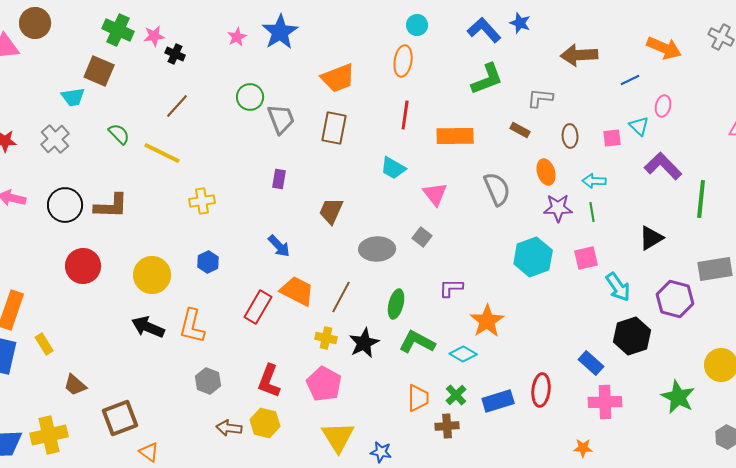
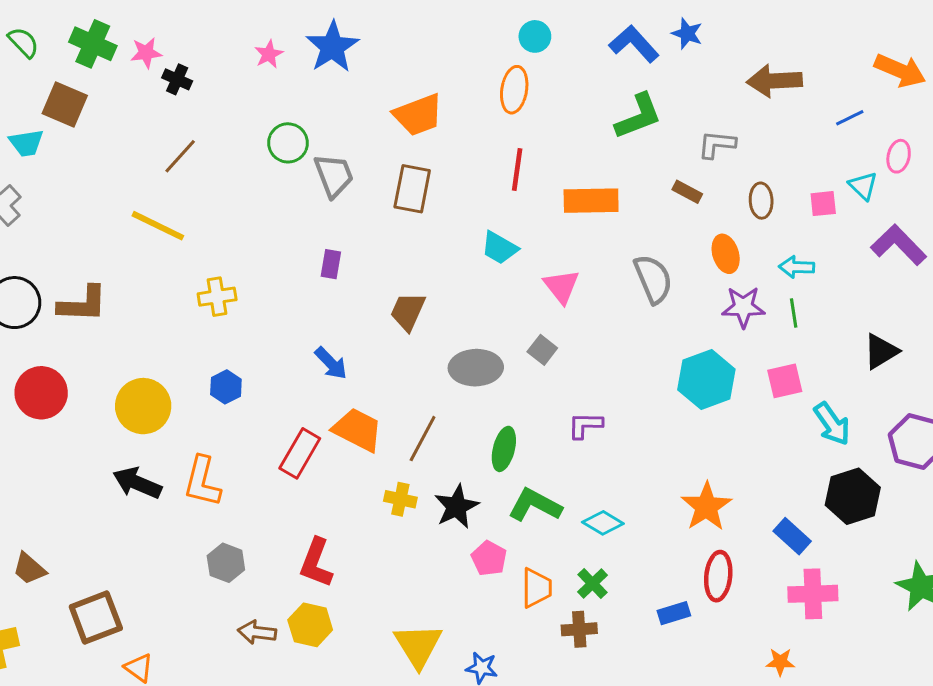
green semicircle: (119, 134) -> (23, 42), moved
orange star: (487, 321) -> (706, 507), moved
pink pentagon: (324, 384) -> (489, 558), moved, size x0.7
blue rectangle: (498, 401) -> (674, 613), moved, size x0.7

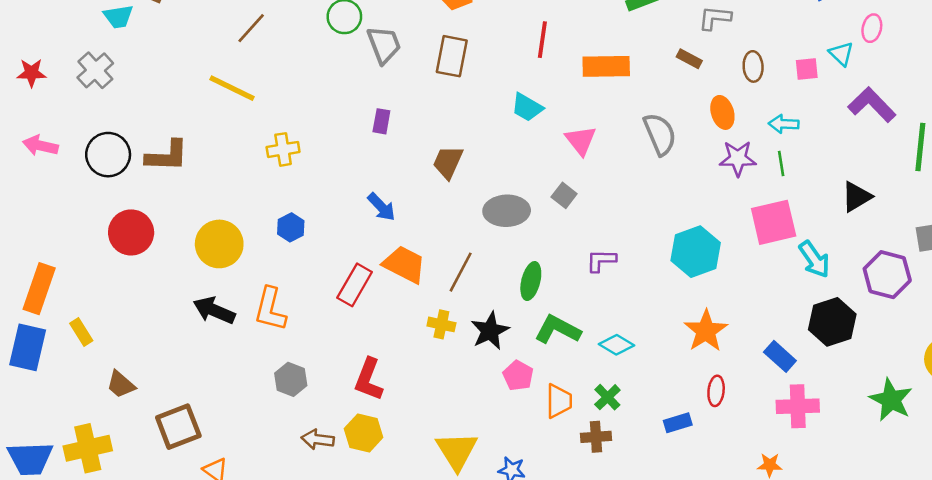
cyan hexagon: (706, 379) -> (696, 252), moved
pink square: (785, 381) -> (774, 222), size x1.5
red ellipse: (718, 576) -> (716, 391), size x0.7

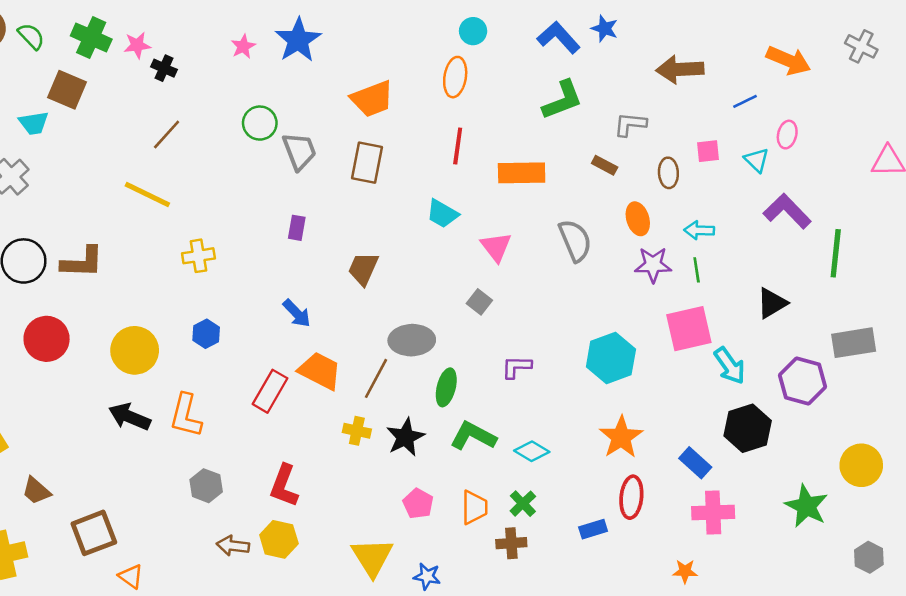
pink square: (807, 69) -> (708, 151), moved
gray ellipse: (507, 211) -> (412, 340), moved
pink pentagon: (518, 376) -> (418, 504), moved
red ellipse: (716, 391) -> (631, 497), size x1.4

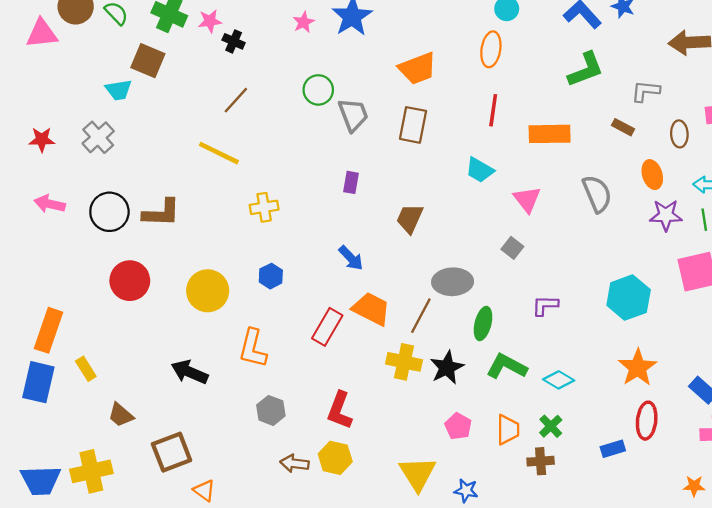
black arrow: (130, 417) -> (190, 372), moved
yellow cross: (357, 431) -> (404, 362), size x1.4

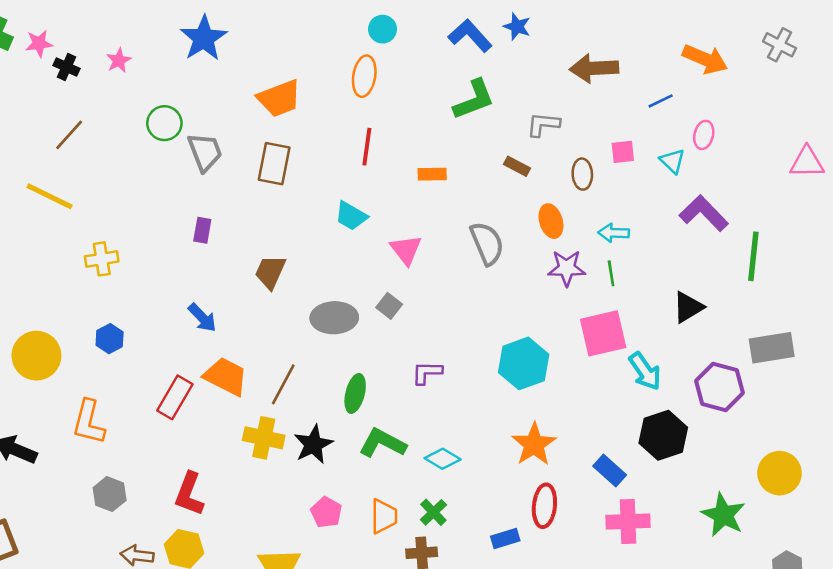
pink star: (304, 22) -> (119, 60), moved
orange rectangle: (550, 134) -> (432, 174), size x0.6
gray ellipse: (453, 282) -> (334, 318), moved

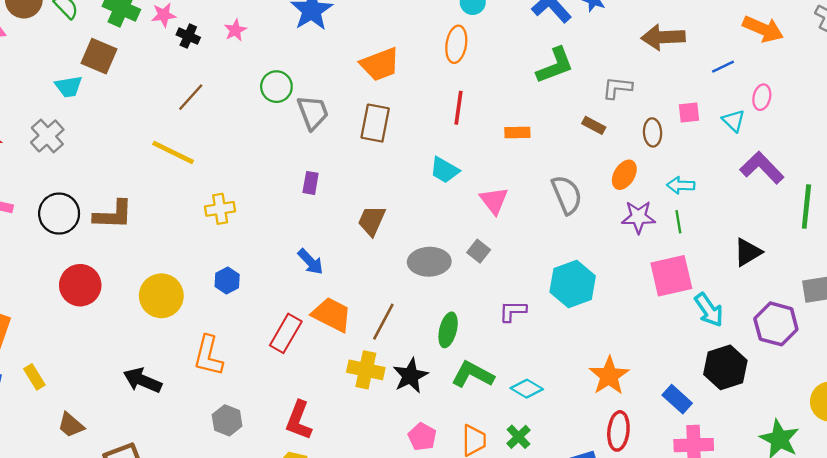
orange ellipse: (551, 221) -> (624, 175), turned 48
cyan hexagon: (524, 363) -> (573, 284), moved

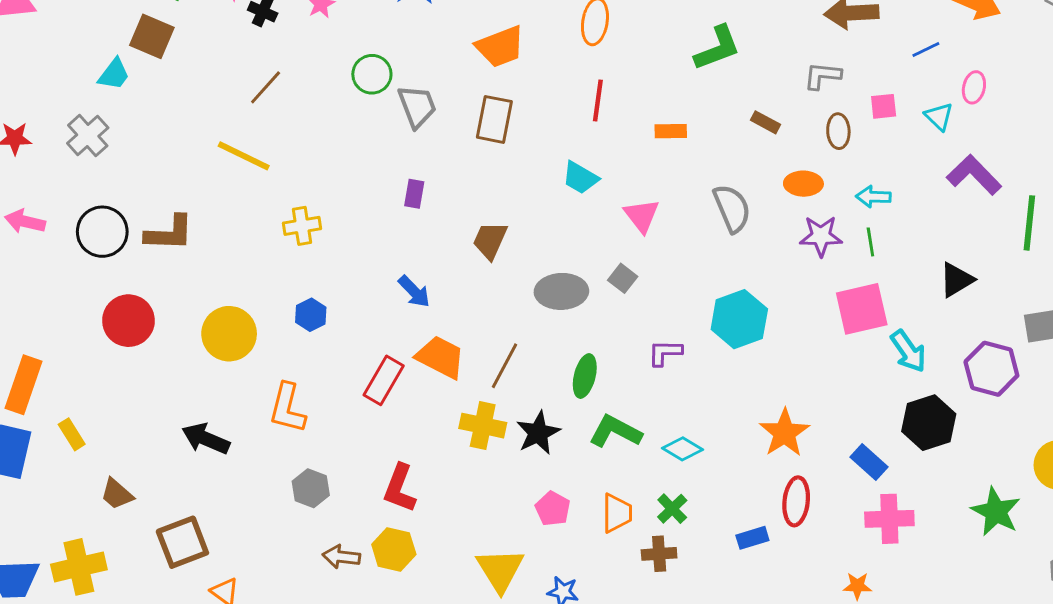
cyan trapezoid: (68, 87) -> (114, 74), turned -44
gray L-shape: (617, 88) -> (822, 76), moved
orange ellipse: (624, 175) -> (803, 184), turned 60

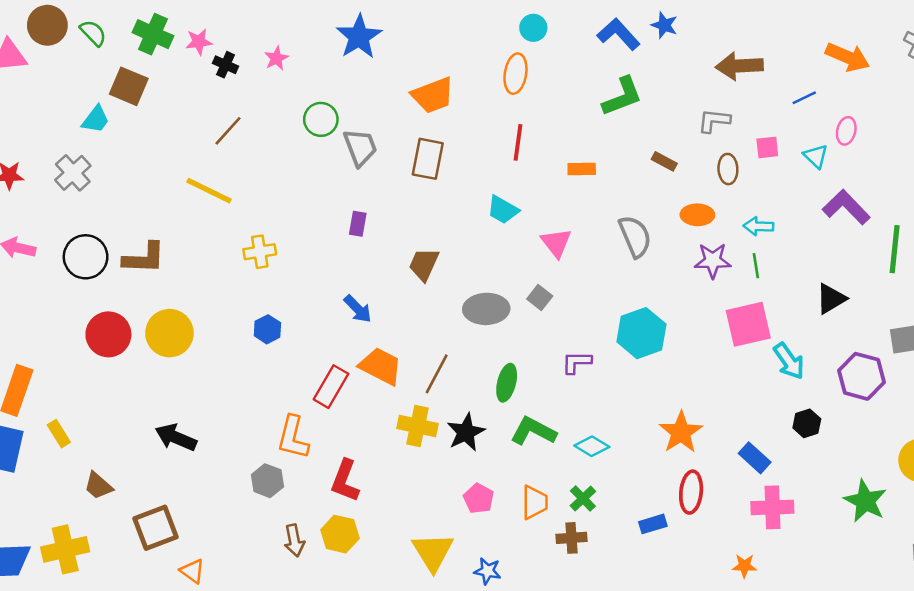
yellow circle: (229, 334) -> (169, 333), moved
orange L-shape: (287, 408) -> (293, 437), moved
black hexagon: (929, 423) -> (807, 423), size x0.6
brown arrow: (341, 557) -> (294, 540), turned -108

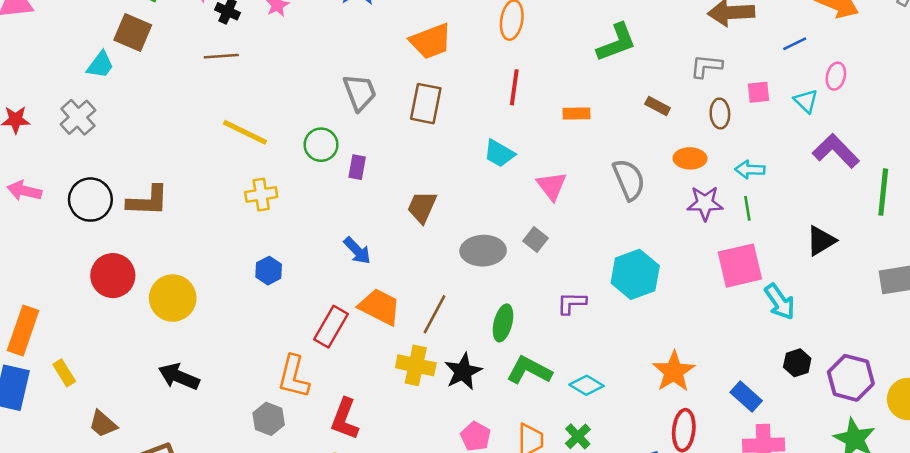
green circle: (321, 119) -> (321, 145), moved
brown line: (228, 131) -> (221, 56), moved, turned 44
yellow line: (209, 191) -> (245, 132), moved
yellow circle: (169, 333) -> (173, 298), moved
purple hexagon: (862, 376) -> (851, 378), moved

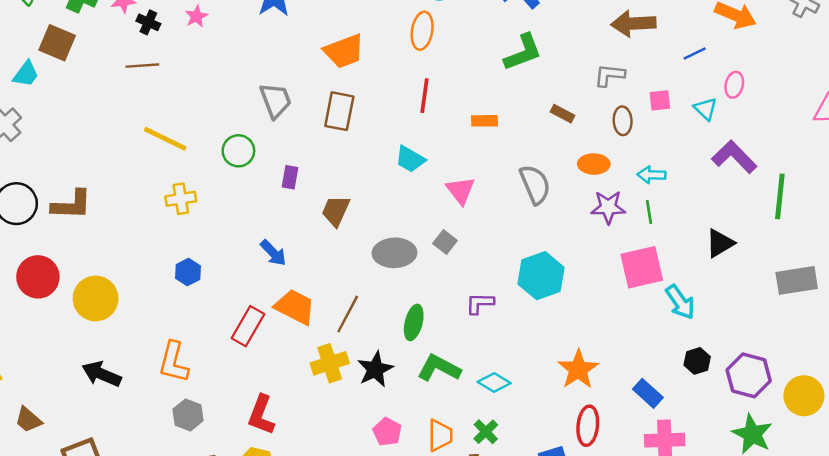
purple rectangle: (357, 167) -> (290, 177), moved
yellow cross: (416, 365) -> (330, 363), turned -30
orange L-shape: (294, 377) -> (174, 362), moved

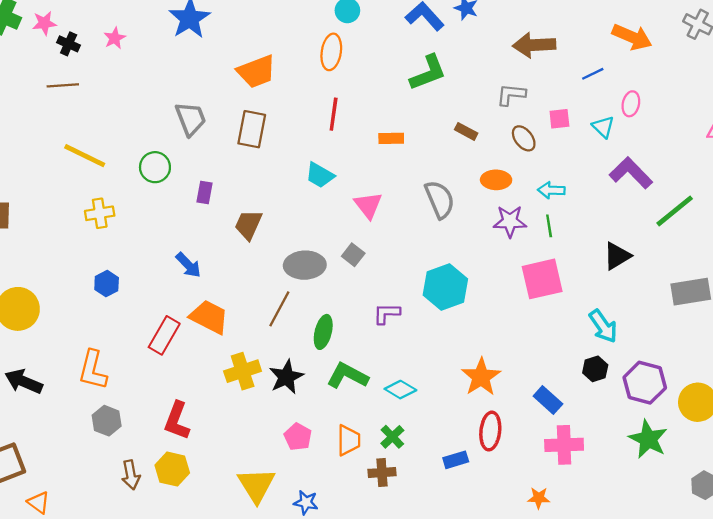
brown ellipse: (623, 121) -> (524, 138), turned -35
green line: (780, 196) -> (675, 211), turned 45
cyan arrow: (680, 302) -> (603, 326), moved
brown line: (348, 314) -> (279, 309), moved

